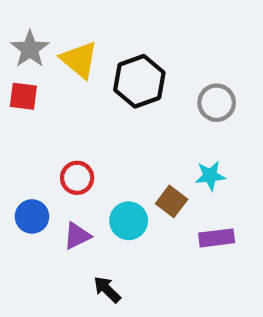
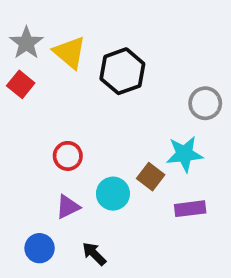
red square: (23, 96) -> (21, 84), turned 32
gray circle: (217, 103) -> (205, 103), moved
cyan star: (210, 176) -> (184, 154), size x1.4
blue circle: (32, 216) -> (40, 248), moved

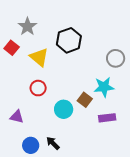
gray star: (26, 43) -> (27, 27), moved
yellow triangle: (70, 52) -> (39, 57), moved
purple triangle: (68, 207) -> (17, 117), moved, turned 40
blue circle: (40, 248) -> (31, 145), moved

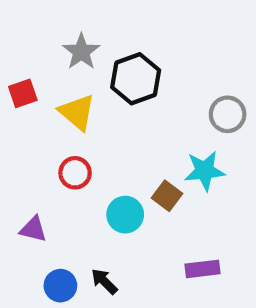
gray star: (27, 27) -> (81, 52), moved
red square: (12, 48) -> (23, 93), turned 32
purple rectangle: (107, 118) -> (202, 269), moved

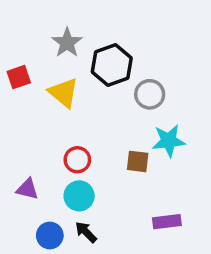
gray circle: (228, 114) -> (150, 94), moved
red circle: (75, 173) -> (77, 160), moved
brown square: (167, 196) -> (138, 161), turned -30
cyan circle: (125, 215) -> (79, 196), moved

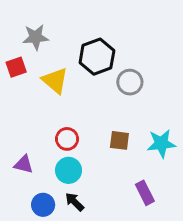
gray star: (67, 43) -> (36, 37), moved, turned 30
cyan star: (169, 141) -> (161, 143), moved
purple rectangle: (167, 222) -> (145, 193), turned 70

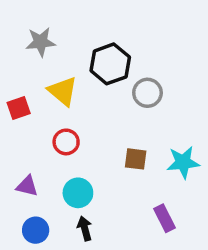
red square: (16, 67) -> (19, 108), moved
red circle: (67, 139) -> (66, 142), moved
black arrow: (75, 202) -> (85, 228), turned 30
blue circle: (43, 205) -> (36, 230), moved

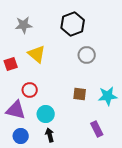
black hexagon: (110, 64) -> (73, 24), moved
red circle: (66, 142) -> (30, 90), moved
purple triangle: (27, 186) -> (16, 110), size x1.5

